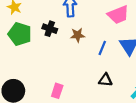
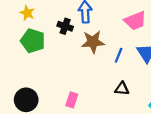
black cross: (50, 29) -> (65, 26), moved
brown star: (78, 35) -> (93, 42), size x1.5

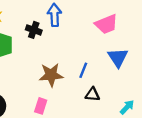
brown star: (93, 42) -> (51, 75), moved
blue line: (119, 55) -> (83, 70), moved

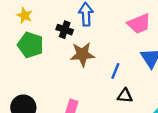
brown star: (51, 75) -> (82, 54), moved

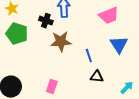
blue line: (115, 71) -> (89, 56), turned -40

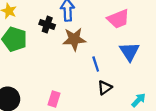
brown star: (61, 42) -> (74, 39), moved
black triangle: (97, 77) -> (105, 88), turned -40

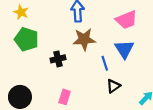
black cross: (47, 25) -> (58, 59), moved, turned -32
blue triangle: (130, 52) -> (124, 49), moved

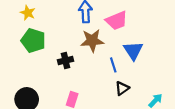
pink trapezoid: (126, 20) -> (117, 21), moved

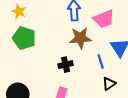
black cross: (66, 61) -> (66, 65), moved

